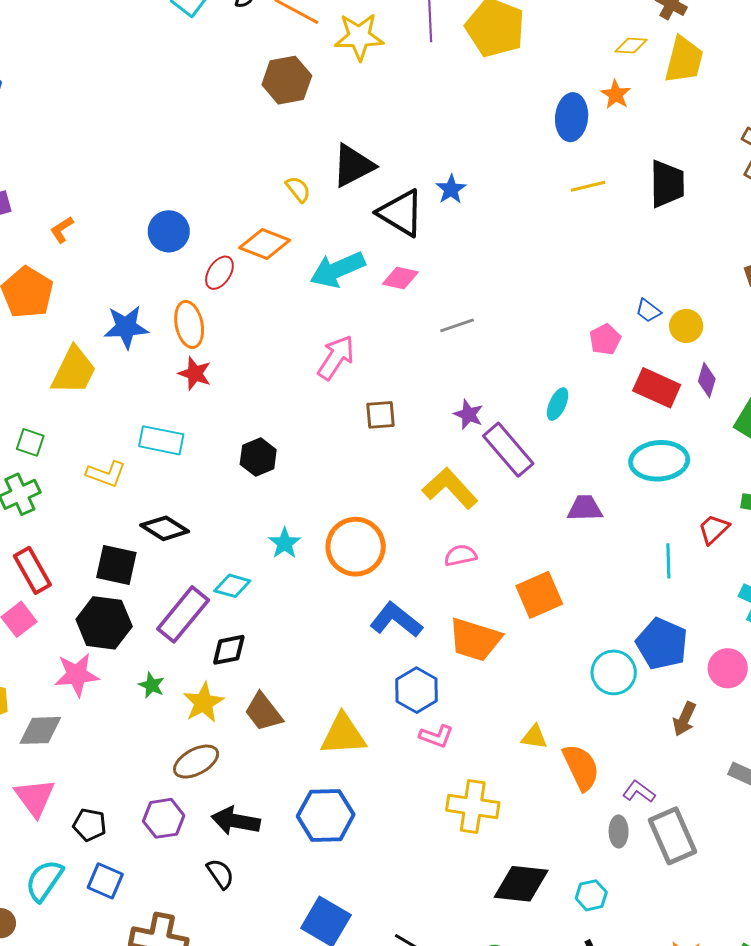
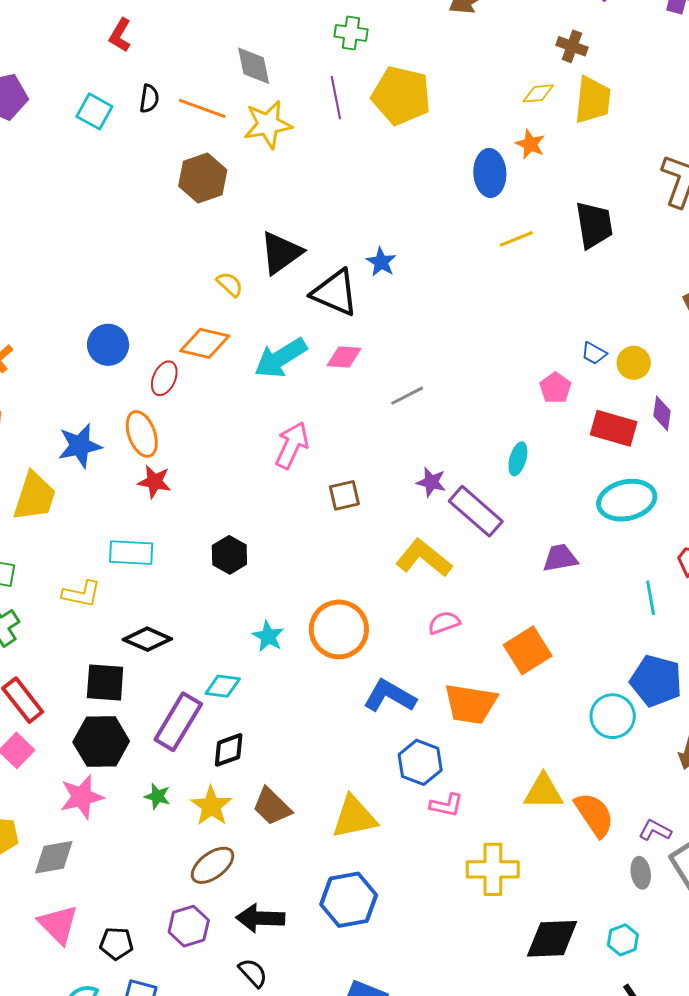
yellow triangle: (534, 737) -> (543, 792), size x1.5

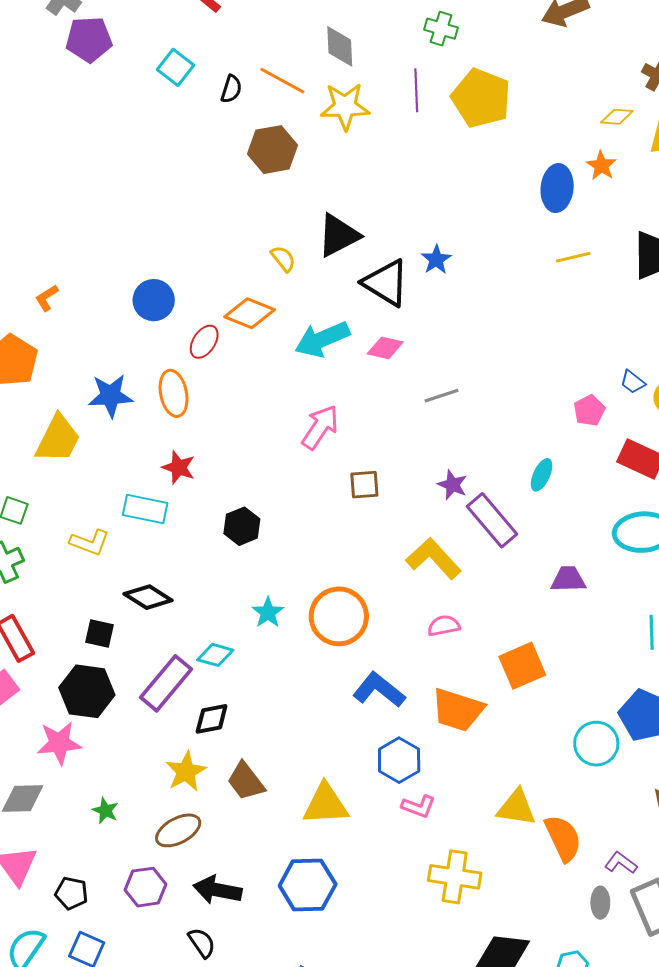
black semicircle: (149, 99) -> (231, 89), moved
red star: (155, 482) -> (179, 467), moved
black square: (105, 682) -> (100, 633), size x0.7
green star: (157, 796) -> (105, 811), moved

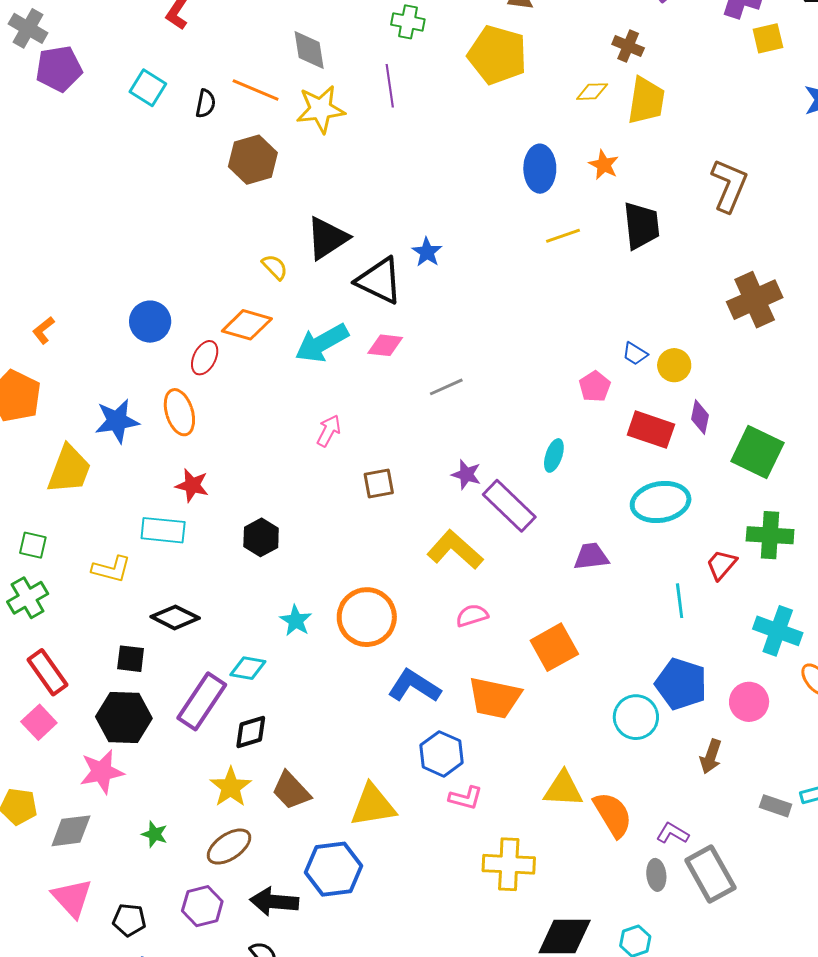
yellow pentagon: (481, 98) -> (497, 55), moved
orange star: (601, 166) -> (604, 165), moved
pink arrow: (320, 427) -> (329, 431), size x0.7
blue hexagon: (308, 885) -> (333, 869), moved

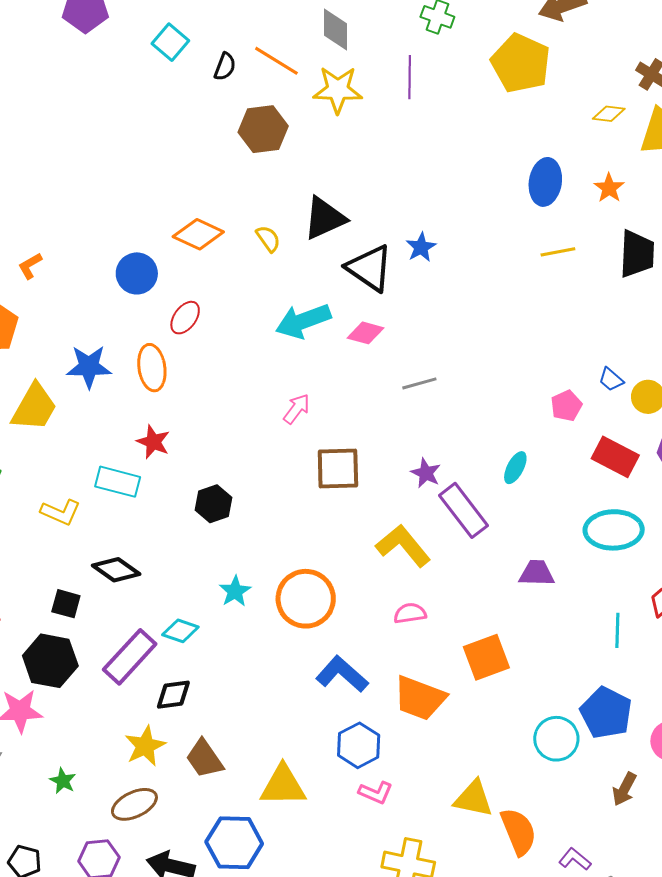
orange diamond: (247, 325) -> (198, 234), moved
brown square: (379, 483) -> (338, 468), size x1.5

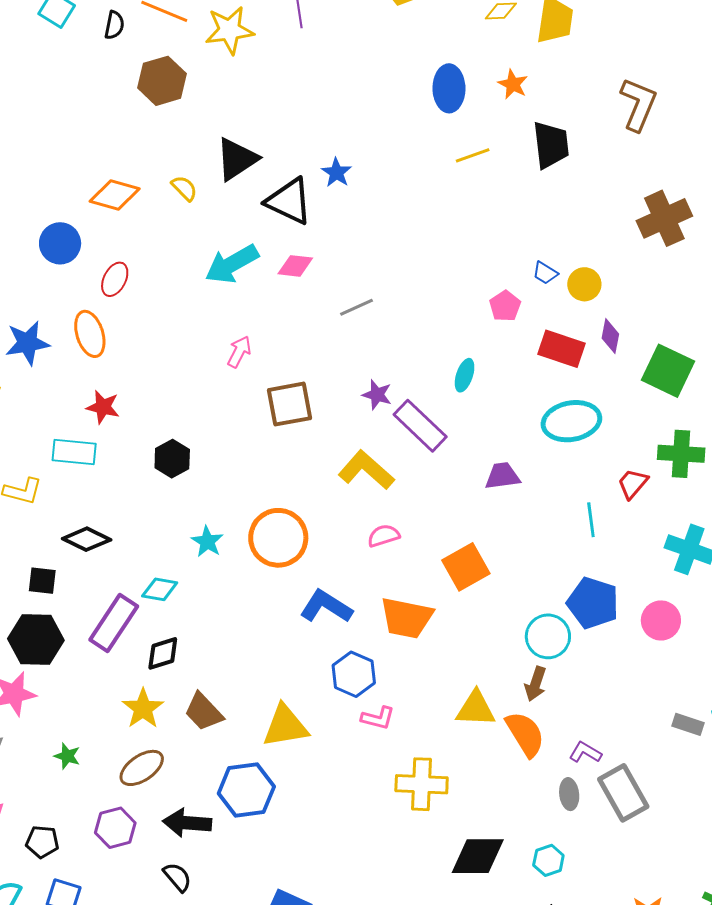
brown arrow: (624, 789) -> (535, 684), moved

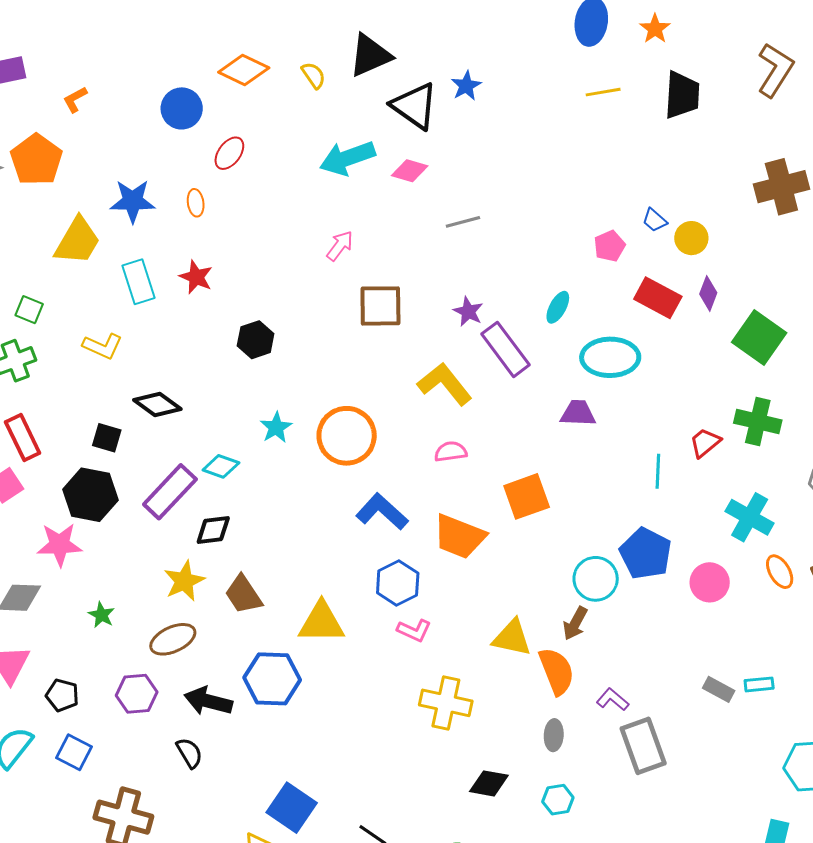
orange ellipse: (90, 334) -> (196, 203), size x0.6
cyan ellipse: (571, 421) -> (610, 357), moved
cyan rectangle: (74, 452) -> (139, 282), moved, turned 57
gray ellipse: (569, 794) -> (554, 735), moved
black diamond: (478, 856) -> (489, 783), size x0.7

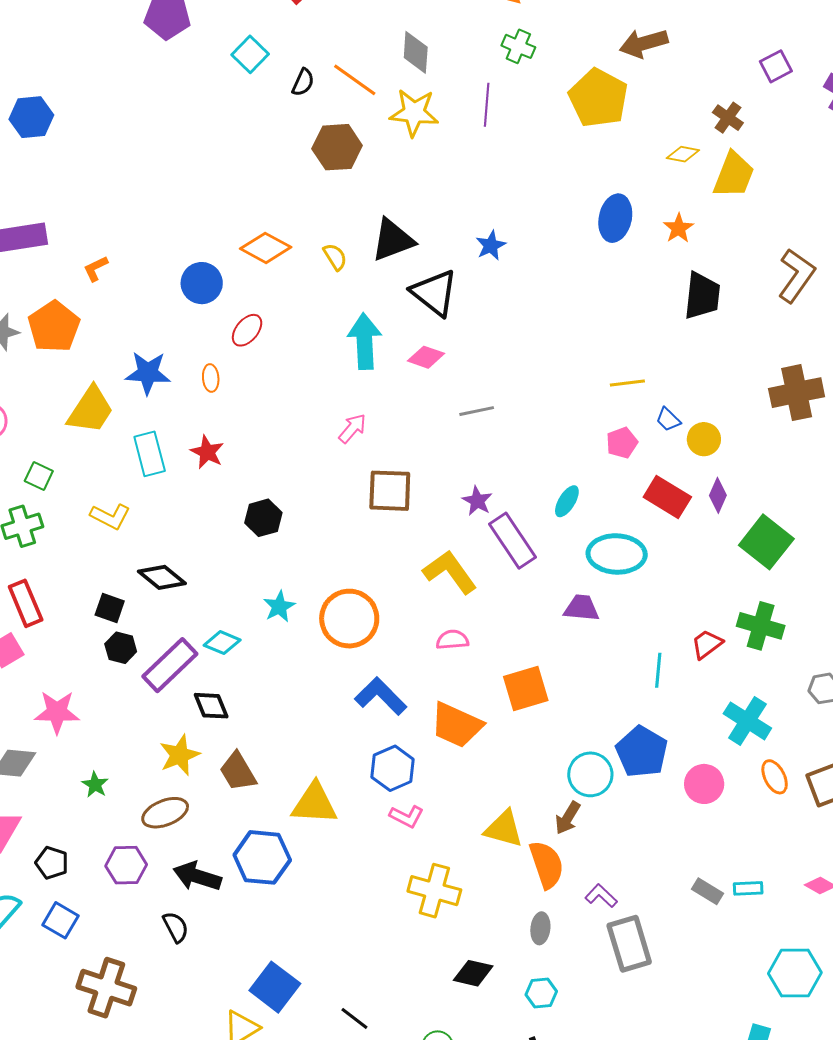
blue star: (466, 86) -> (491, 246), moved
yellow line: (603, 92) -> (627, 383), moved
cyan arrow: (347, 158) -> (365, 341), turned 104
black hexagon: (90, 495) -> (121, 648), moved, size x0.6
black diamond: (213, 530) -> (211, 706), turned 72

